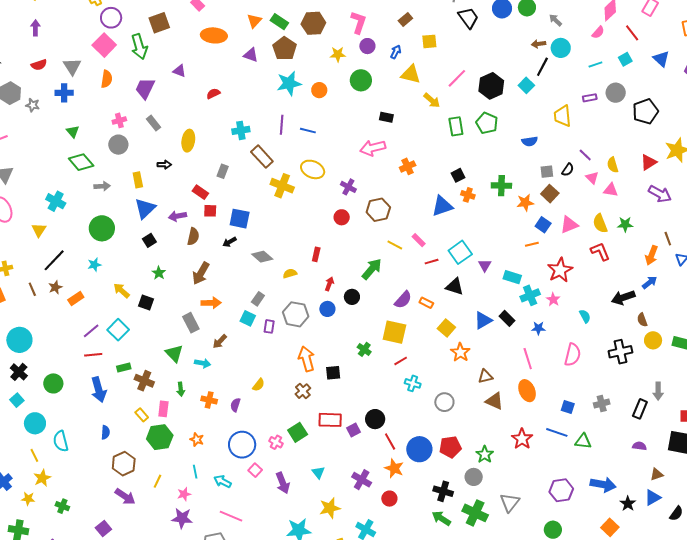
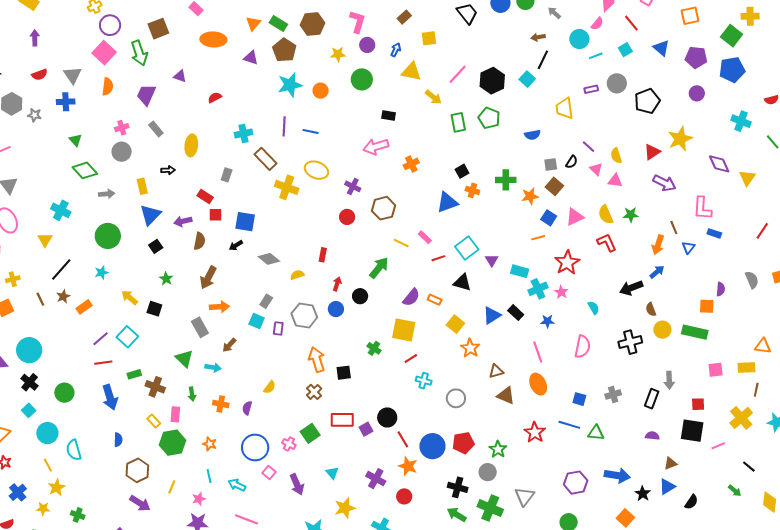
cyan circle: (561, 48) -> (579, 39), moved

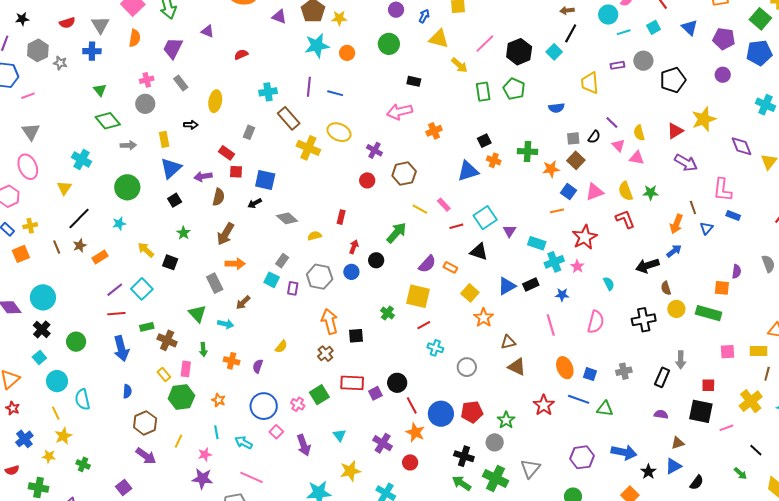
yellow star: (338, 54) -> (339, 18), moved
black rectangle: (516, 313) -> (531, 284), turned -70
orange ellipse: (538, 384) -> (565, 368), moved

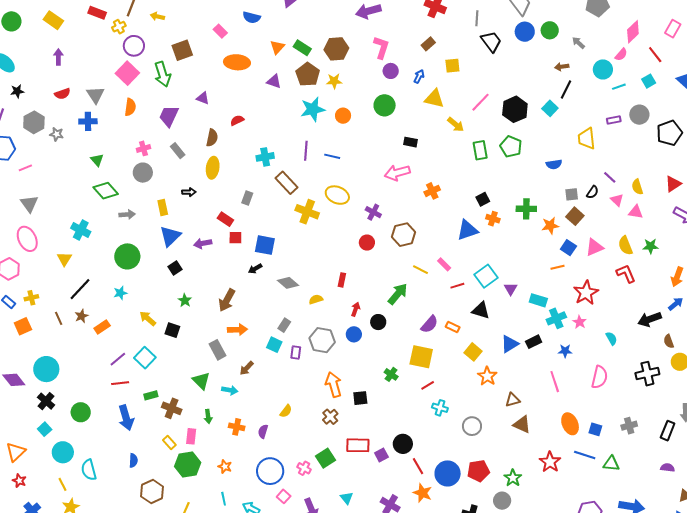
brown semicircle: (219, 197) -> (212, 138), moved

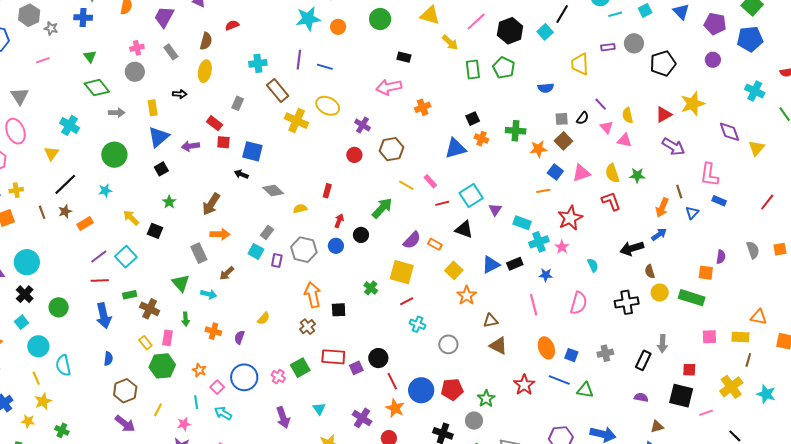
pink line: (25, 168) -> (43, 60), moved
black arrow: (255, 269) -> (241, 174), turned 48
pink square: (284, 496) -> (217, 387), moved

